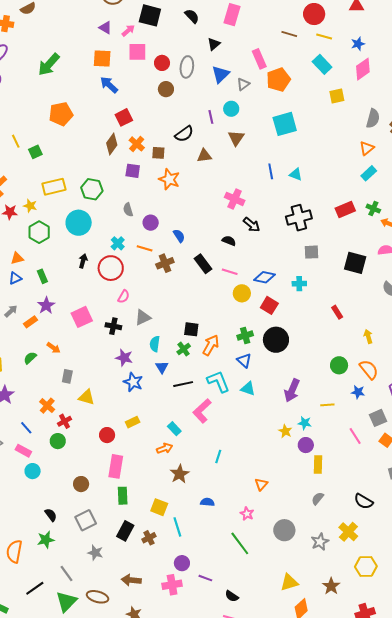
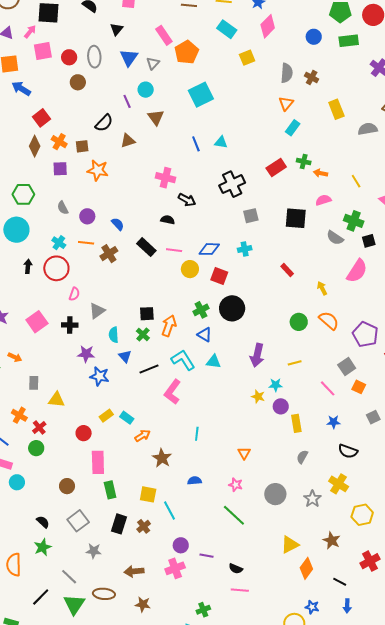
blue star: (358, 392) -> (334, 422), moved
cyan rectangle: (174, 429) -> (127, 418), moved

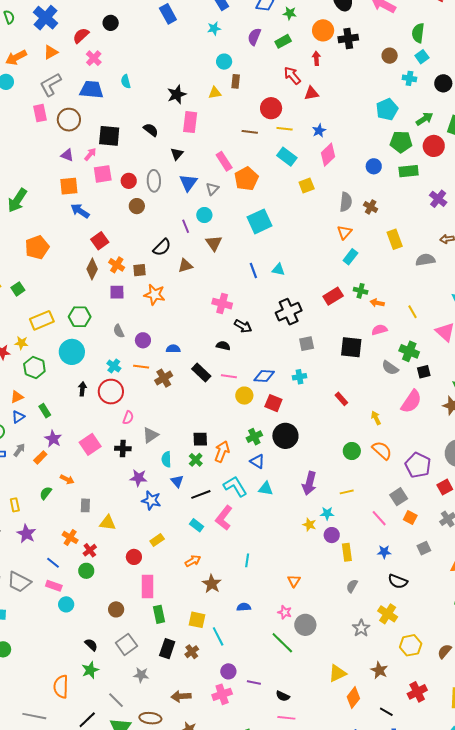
blue semicircle: (118, 224) -> (173, 349), turned -48
cyan rectangle: (127, 418) -> (197, 525), moved
gray circle: (275, 494) -> (305, 625), moved

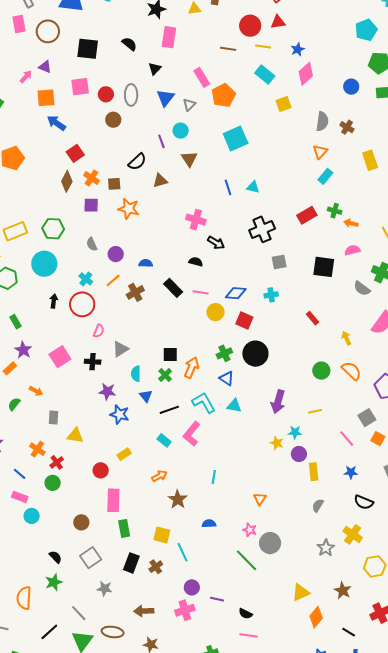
red triangle: (312, 93) -> (278, 22), moved
pink arrow: (90, 154) -> (26, 77), moved
orange line: (141, 367) -> (113, 280), turned -49

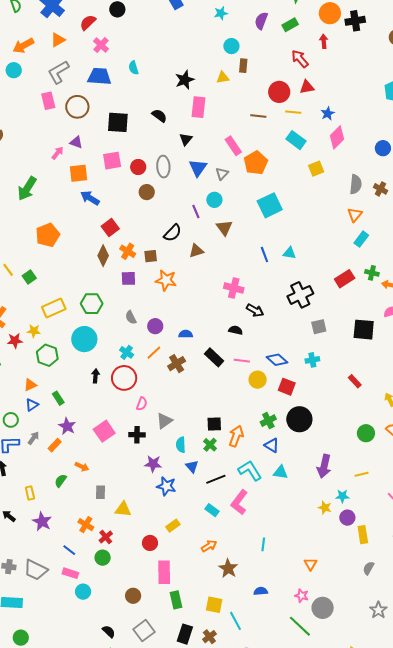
blue diamond: (236, 293) -> (277, 360), turned 40

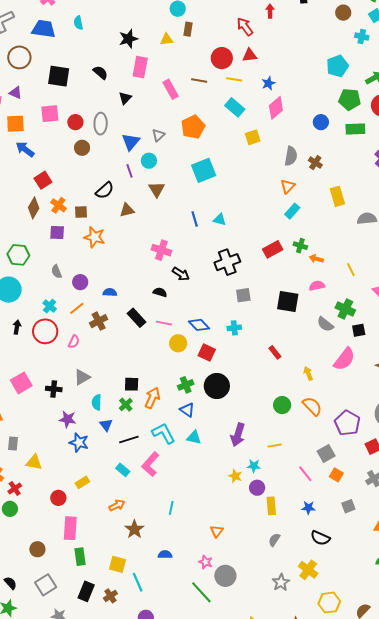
pink rectangle: (233, 146) -> (171, 89), moved
blue triangle: (198, 168) -> (131, 142), moved
pink semicircle: (142, 404) -> (74, 342), moved

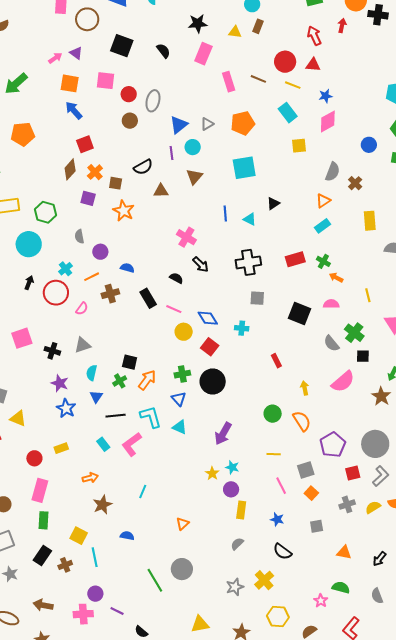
black triangle: (125, 98) -> (273, 203), moved
yellow line: (275, 446) -> (274, 454), moved
pink star: (206, 562) -> (321, 601), moved

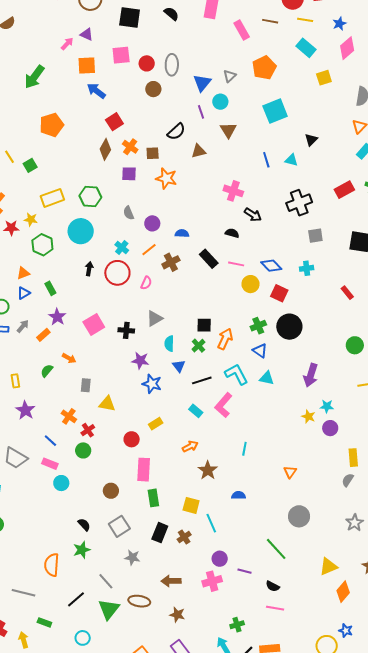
yellow rectangle: (241, 510) -> (353, 458), moved
green line: (155, 580) -> (276, 549), moved

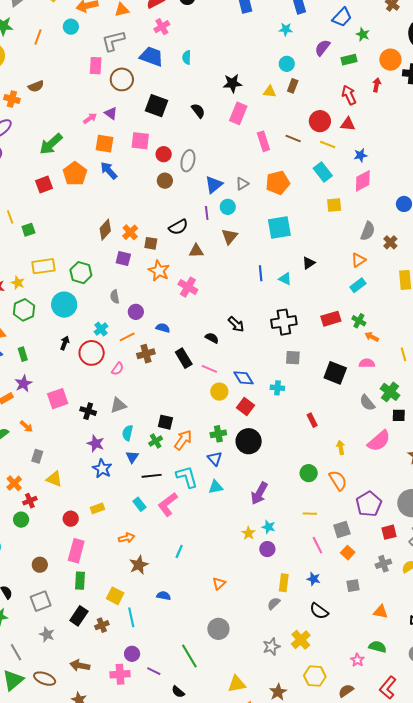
red square: (114, 122) -> (44, 184), moved
orange pentagon: (52, 125) -> (75, 174), moved, turned -30
pink cross: (233, 191) -> (188, 287), moved
cyan triangle: (267, 378) -> (216, 487), turned -35

